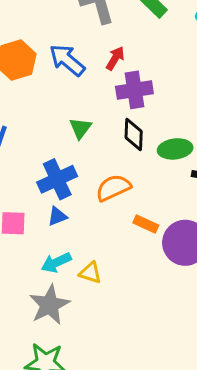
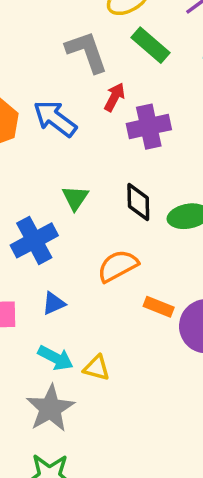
red arrow: (115, 58) -> (114, 97), moved
purple cross: (134, 90) -> (149, 127), moved
blue cross: (57, 179) -> (34, 240), moved
cyan arrow: (56, 262) -> (55, 358), turned -124

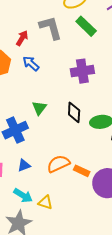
red arrow: (114, 97) -> (22, 38), moved
blue arrow: (55, 119) -> (31, 63), size x0.7
orange semicircle: (118, 266) -> (58, 164), moved

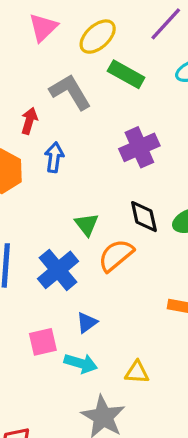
blue arrow: (31, 63) -> (54, 157), turned 72
orange semicircle: (58, 164) -> (116, 255), moved
cyan arrow: (23, 196) -> (81, 363), moved

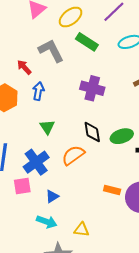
red arrow: (29, 121) -> (24, 67), turned -63
purple cross: (139, 147) -> (92, 88), turned 35
green triangle: (87, 224) -> (47, 127), moved
pink square: (43, 342) -> (22, 186), moved

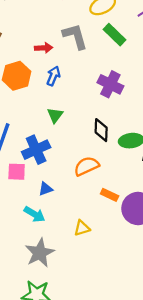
red arrow: (24, 67) -> (44, 48), turned 119
orange semicircle: (73, 155) -> (86, 166), moved
yellow triangle: (82, 230) -> (82, 228), moved, turned -35

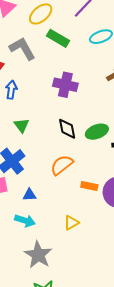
blue triangle: (46, 189) -> (29, 195), turned 32

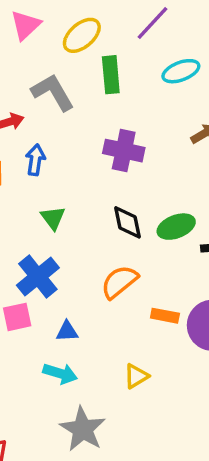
green rectangle: (58, 38) -> (111, 75), turned 55

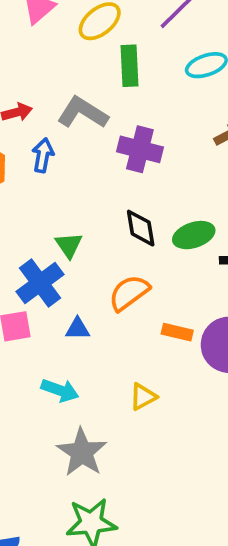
gray L-shape: (53, 92) -> (83, 113), moved, turned -30
green triangle: (53, 218) -> (69, 245), moved
blue triangle: (67, 331) -> (77, 329), moved

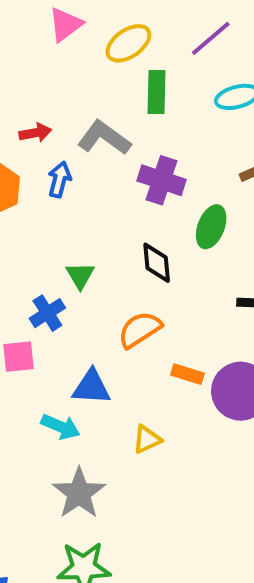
green ellipse: (194, 235) -> (211, 227), moved, turned -54
blue cross: (40, 283) -> (47, 313), size x0.7
blue triangle: (77, 329) -> (91, 387), moved, size x1.5

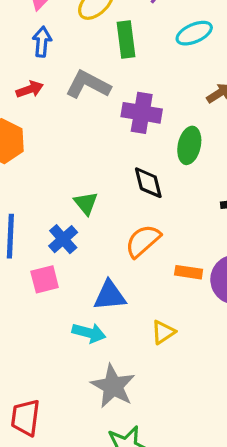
blue arrow: (59, 180) -> (42, 42), moved

